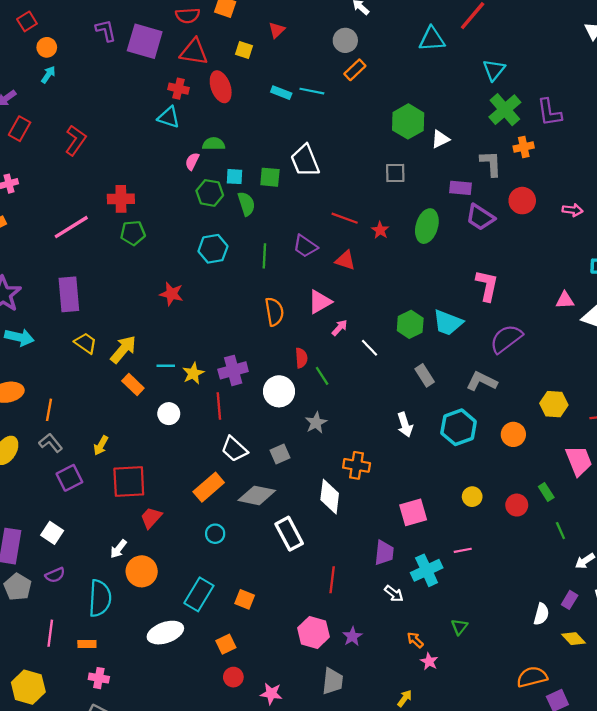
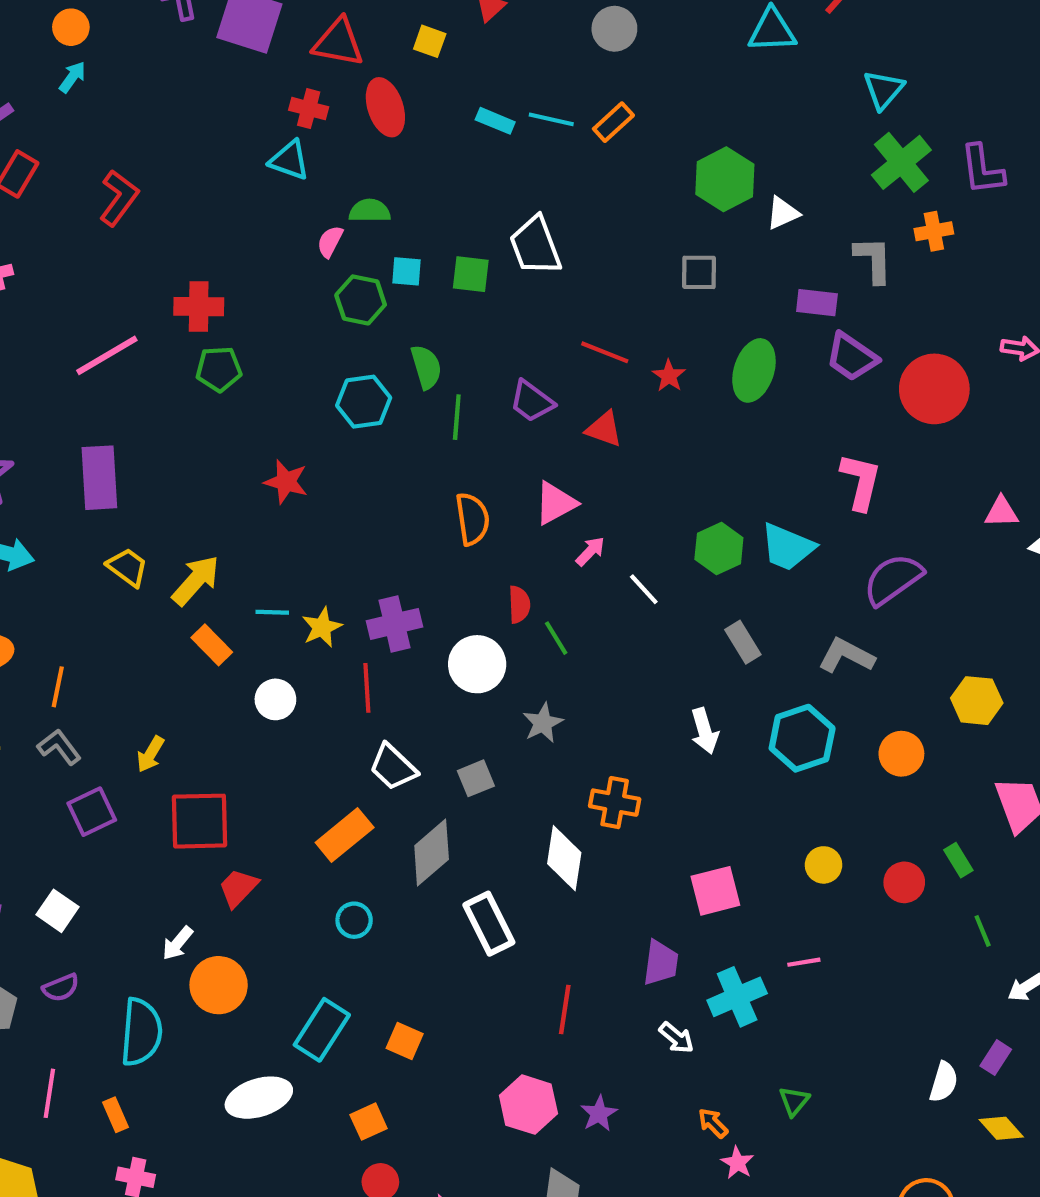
orange rectangle: (355, 70) -> (613, 122), moved
red circle: (522, 201) -> (934, 389), moved, size x1.4
green semicircle: (246, 204) -> (426, 367), moved
gray diamond: (257, 495) -> (432, 853), turned -54
orange rectangle: (87, 644) -> (116, 1115), turned 66

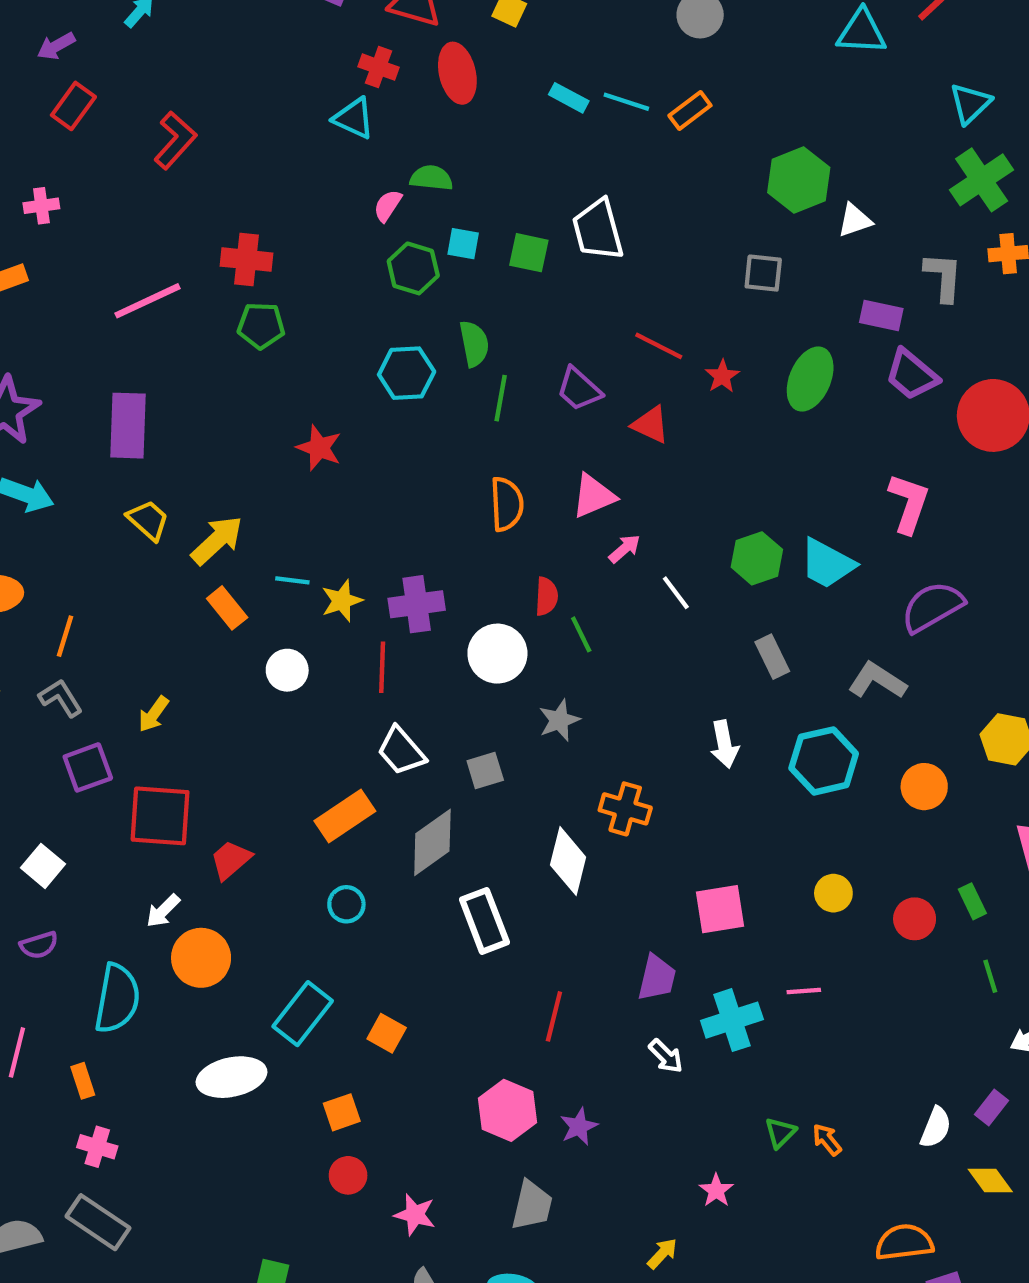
red square: (200, 821) -> (160, 816), moved
orange arrow: (713, 1123) -> (827, 1140), moved

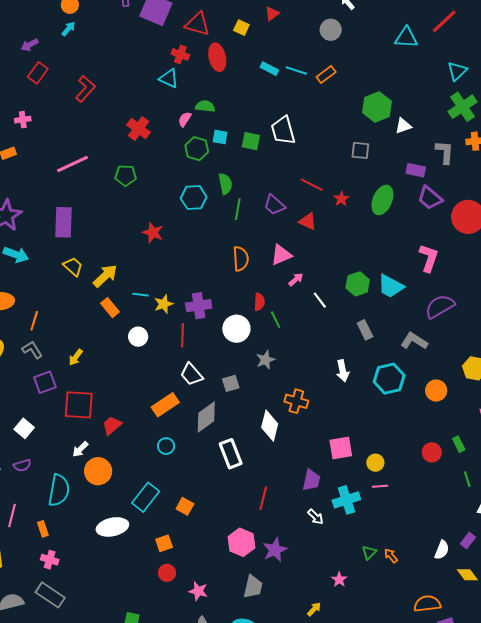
red cross: (246, 260) -> (139, 129), moved, turned 30
yellow circle: (833, 893) -> (375, 463), moved
purple star: (579, 1127) -> (275, 550), size x1.4

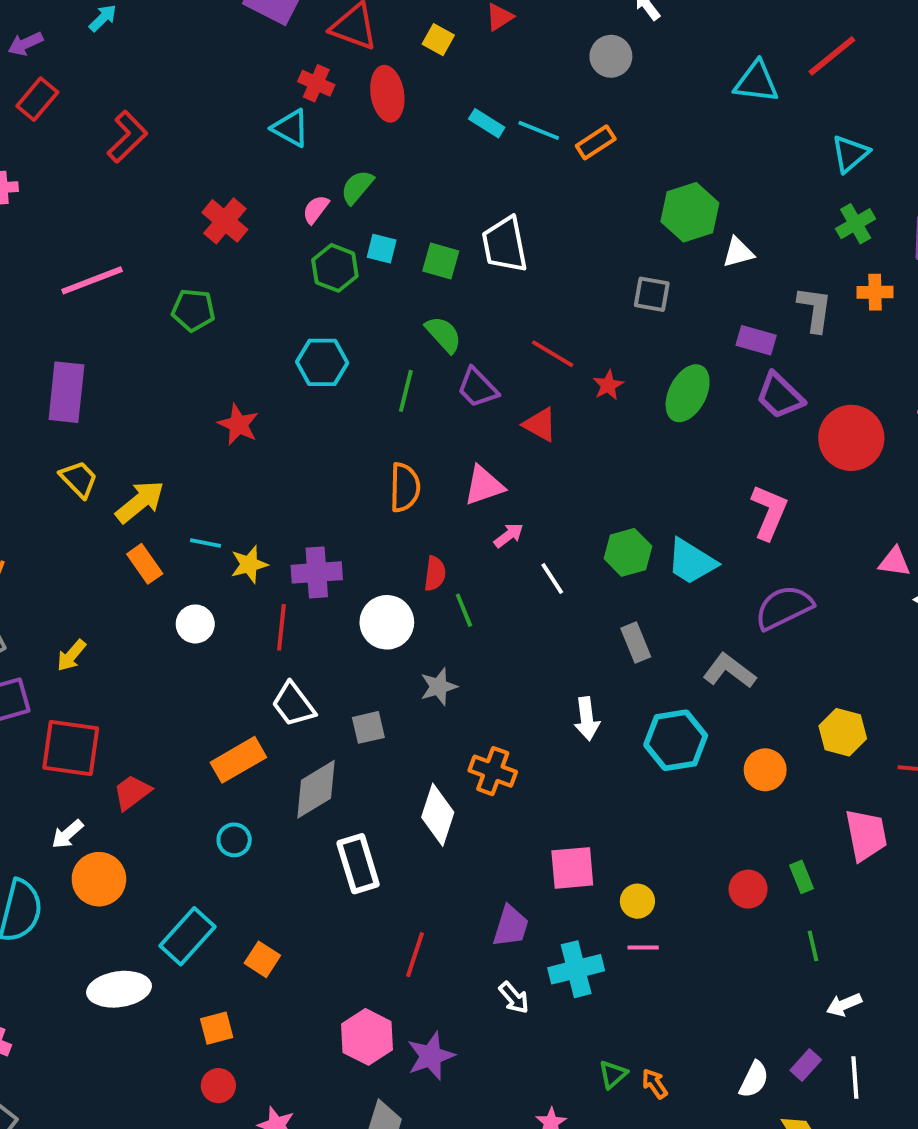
green semicircle: (205, 106) -> (357, 187), turned -60
green cross: (462, 107) -> (856, 224), size x0.7
green semicircle: (225, 184) -> (444, 334), moved, turned -35

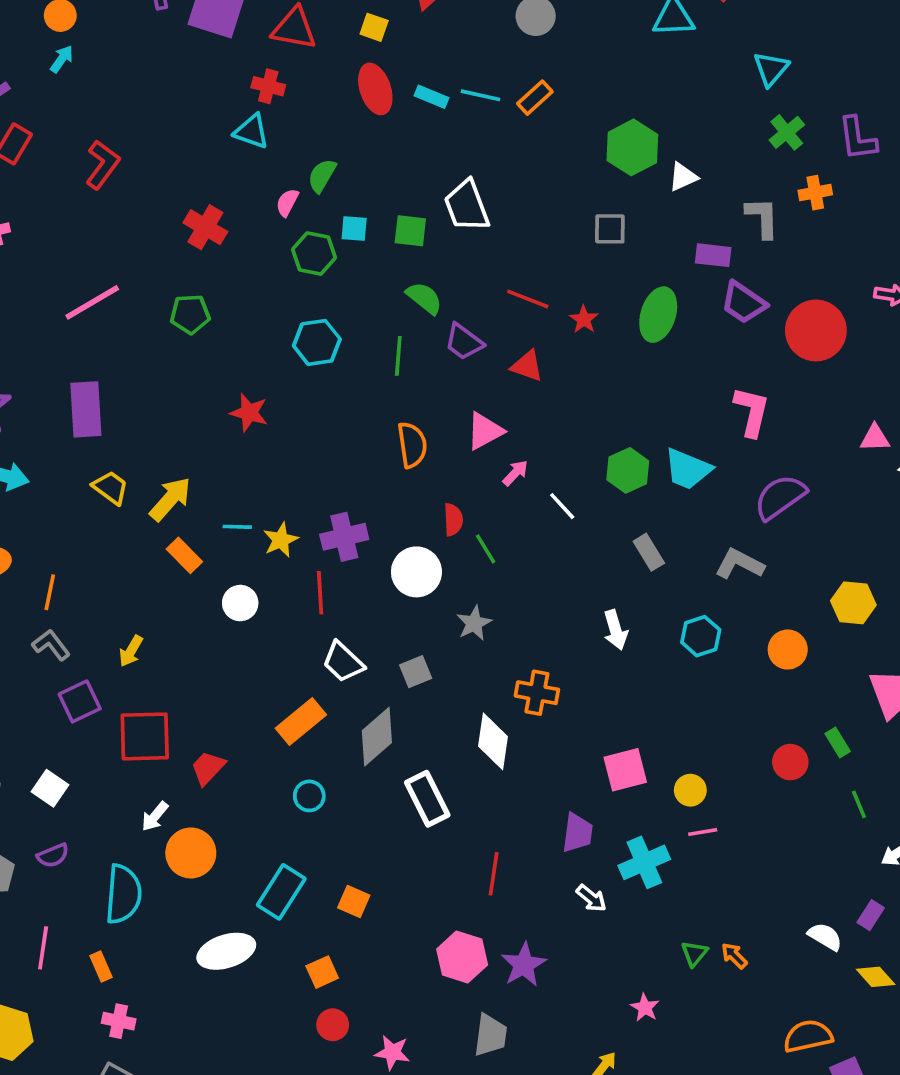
red ellipse: (387, 94) -> (375, 89), moved
cyan hexagon: (676, 740) -> (701, 636), size x0.7
white semicircle: (754, 1079) -> (825, 937), turned -76

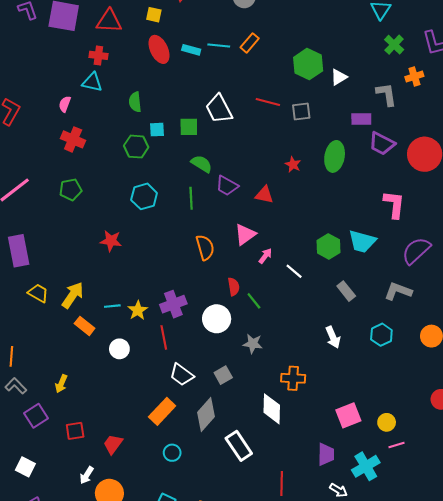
green semicircle: (322, 176) -> (135, 102), turned -30
pink semicircle: (287, 202) -> (65, 104), moved
red line: (528, 299) -> (268, 102), moved
gray star: (474, 623) -> (253, 344), turned -30
red square: (145, 736) -> (75, 431), size x0.6

